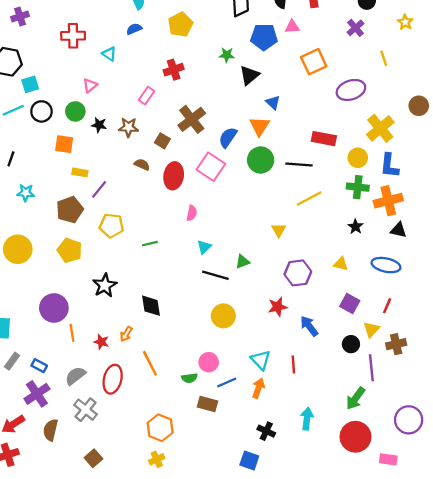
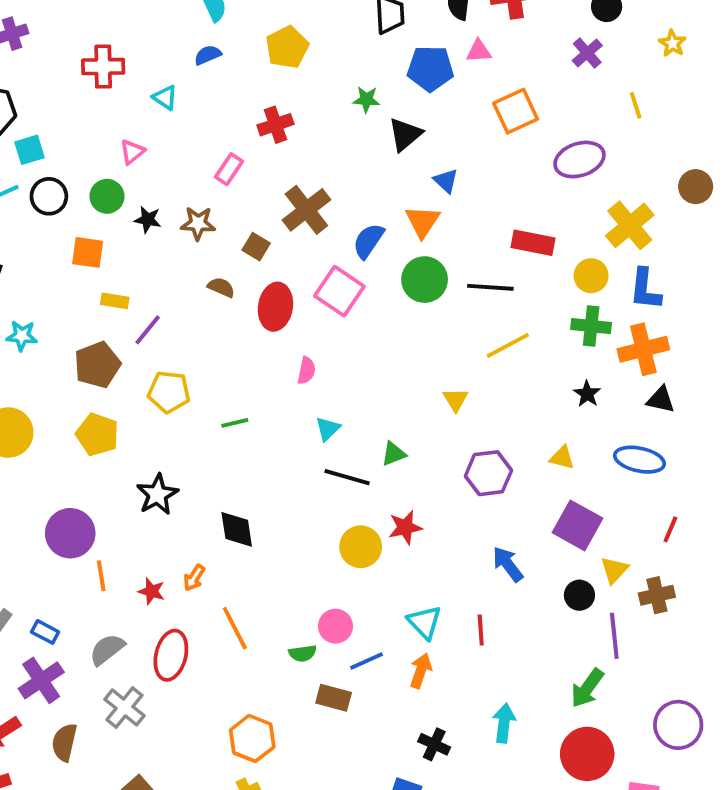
purple square: (350, 303) -> (578, 525), size x1.4
red line: (387, 306) -> (670, 529), moved
red star: (278, 307) -> (405, 527), moved

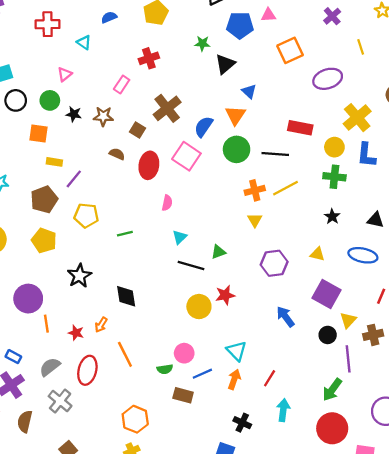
orange cross: (643, 349) -> (255, 190), moved, size x0.7
red line: (481, 630) -> (270, 378), moved, turned 36

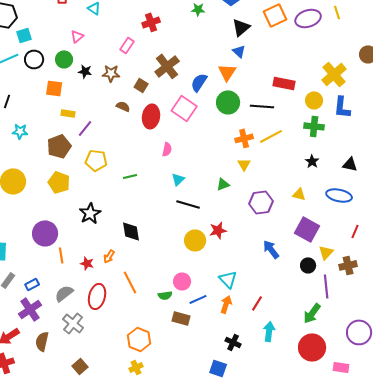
black triangle: (225, 64) -> (241, 27), moved
purple ellipse: (328, 79) -> (308, 18), moved
green triangle: (218, 252) -> (223, 184), moved
blue rectangle: (13, 357) -> (32, 284), turned -56

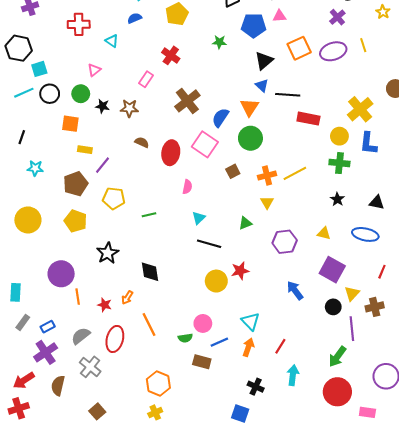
red cross: (151, 22) -> (171, 55), turned -36
brown square: (141, 85) -> (233, 171), moved, turned 32
black line: (262, 106) -> (288, 95), moved

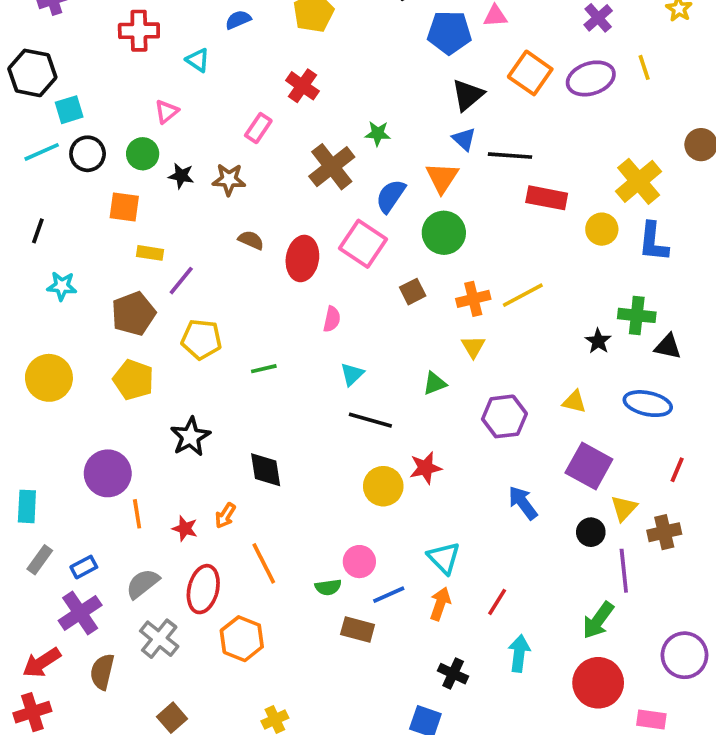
green star: (219, 42) -> (378, 134), moved
orange square: (299, 48) -> (530, 73), turned -30
green cross: (339, 163) -> (637, 315), moved
orange hexagon: (158, 383) -> (242, 639), moved

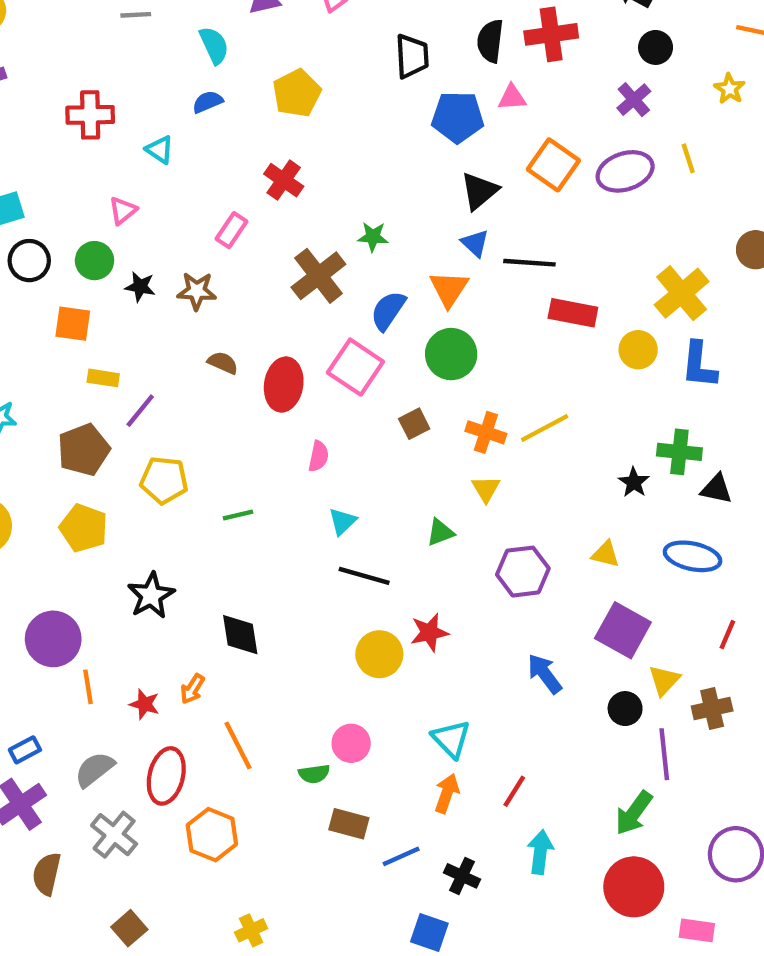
orange cross: (473, 299) -> (486, 432), turned 32
blue line: (389, 595) -> (401, 856), moved

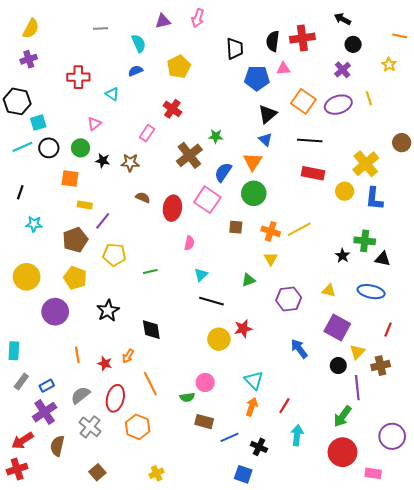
black line: (529, 263) -> (310, 141), moved
brown square: (414, 424) -> (236, 227), turned 32
purple circle: (53, 639) -> (55, 312), moved

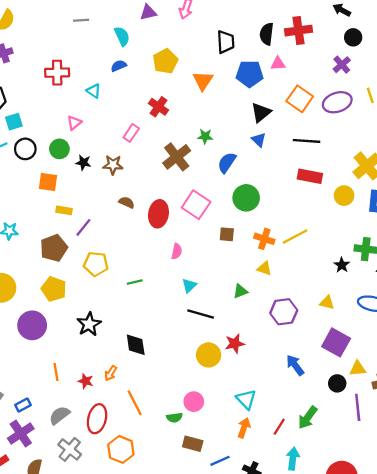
orange triangle: (253, 162) -> (203, 81), moved
blue semicircle: (223, 172) -> (227, 163), moved
yellow triangle: (271, 259) -> (264, 268), turned -40
yellow triangle: (357, 352) -> (358, 369), turned 42
green arrow: (343, 416) -> (308, 418), moved

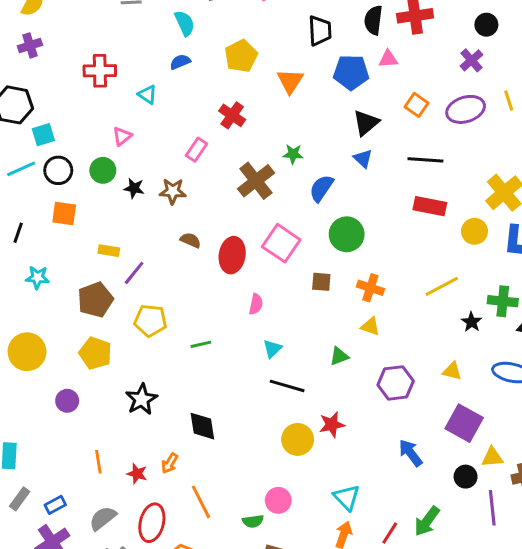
orange square: (300, 99) -> (416, 105), size x0.7
orange square: (48, 182) -> (64, 213), moved
yellow line: (295, 237) -> (442, 286), moved
purple circle: (32, 325) -> (67, 401), size x0.6

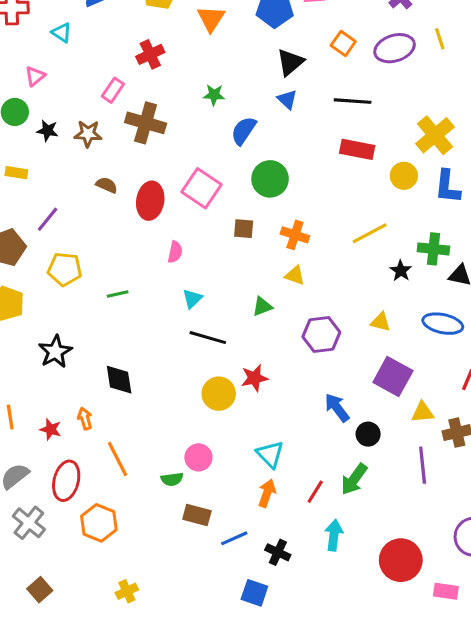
red cross: (232, 115) -> (150, 54), turned 30
brown cross: (256, 181) -> (146, 123), moved, turned -36
yellow rectangle: (109, 251) -> (16, 173), moved
orange arrow: (170, 463) -> (85, 419), turned 132
black circle: (466, 477) -> (368, 434), moved

